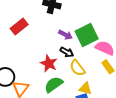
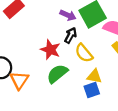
black arrow: (67, 52) -> (71, 35), turned -88

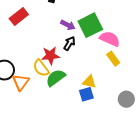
red star: (50, 50) -> (50, 56), turned -30
yellow semicircle: (84, 53) -> (41, 68), moved

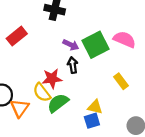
pink semicircle: (110, 39) -> (124, 39), moved
black arrow: (69, 43) -> (73, 65), turned -40

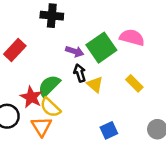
red star: (52, 79) -> (31, 97), moved, turned -30
green semicircle: (58, 103) -> (49, 86), moved
yellow triangle: (95, 107) -> (95, 85), moved, turned 35
orange triangle: (20, 108) -> (41, 126), moved

